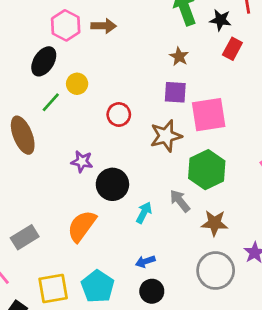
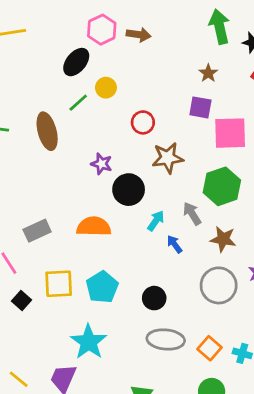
brown star: (166, 136) -> (168, 158), moved
orange semicircle: (82, 226) -> (94, 226), turned 48
blue arrow: (145, 261) -> (175, 244), moved, turned 66

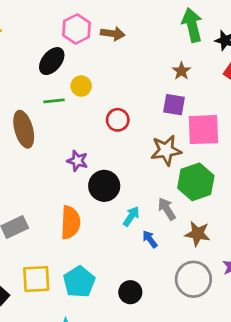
green line: (78, 103) -> (54, 101), turned 36
brown star: (168, 158) -> (166, 150), moved
orange semicircle: (94, 226) -> (70, 222), turned 92

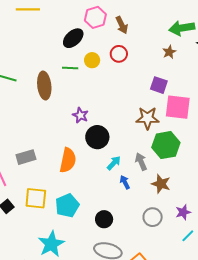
green arrow: (192, 25) -> (182, 28), turned -95
brown arrow: (113, 34) -> (122, 25), turned 48
brown star: (181, 71) -> (169, 52), moved
red circle: (118, 120) -> (119, 54), moved
gray circle: (193, 279) -> (153, 217), size x0.7

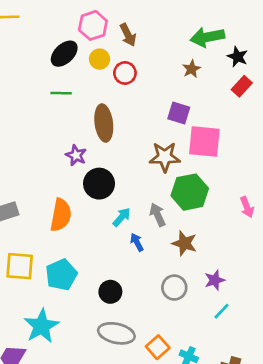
yellow circle: (92, 60) -> (100, 59), moved
brown ellipse: (44, 86) -> (104, 123), moved

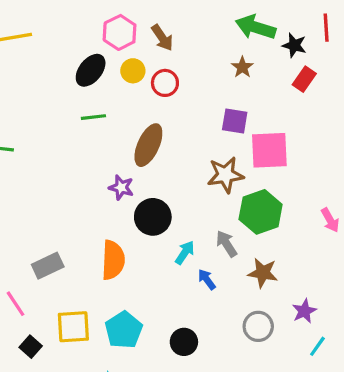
green arrow: (207, 37) -> (256, 27), turned 36
brown ellipse: (104, 123) -> (148, 145), turned 40

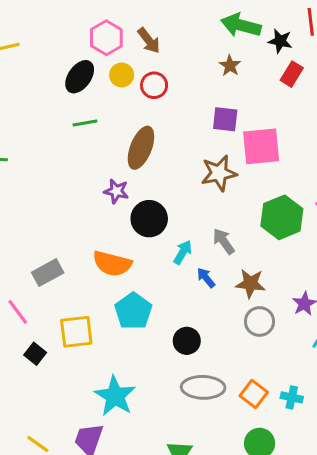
green hexagon: (261, 212) -> (282, 217), moved
orange semicircle: (113, 260) -> (112, 264), turned 105
brown star: (263, 273) -> (250, 283), moved
cyan pentagon: (124, 330) -> (133, 311), moved

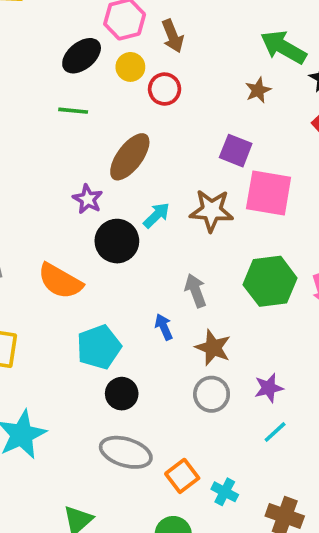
cyan arrow: (183, 252) -> (156, 215), moved
cyan pentagon: (133, 311) -> (99, 347), moved

